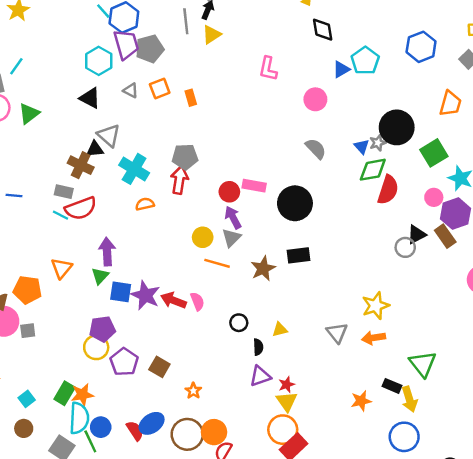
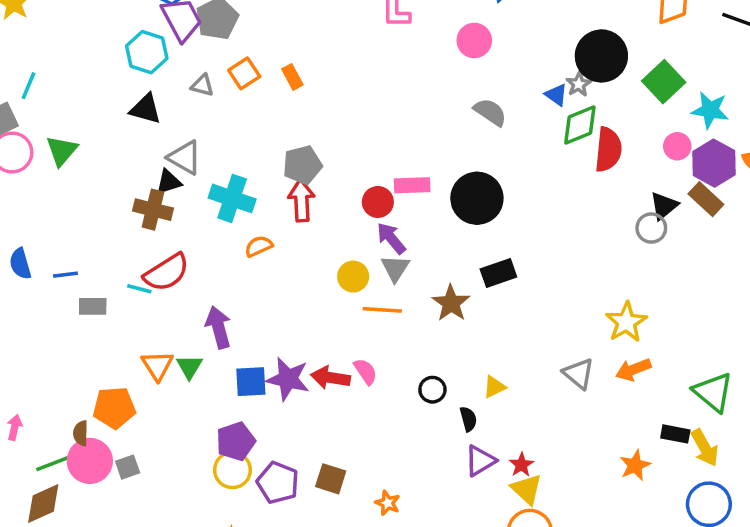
gray rectangle: (64, 192) -> (93, 306), moved
green triangle: (100, 276) -> (189, 367), moved

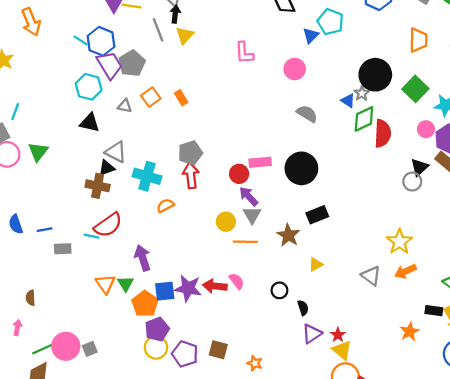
yellow triangle: (494, 387) -> (316, 265), moved
orange pentagon: (114, 408) -> (145, 304), moved, turned -30
brown semicircle: (81, 433) -> (30, 298), moved

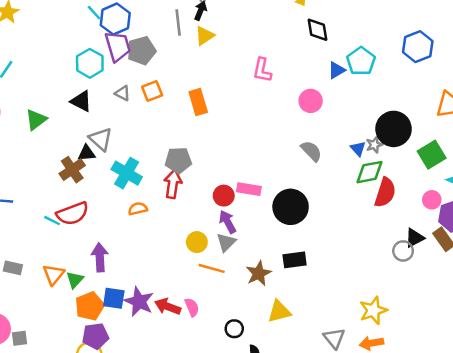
orange rectangle: (181, 98) -> (198, 102), moved, size x1.5
green triangle: (38, 152) -> (36, 120), moved
brown cross: (98, 186) -> (72, 170), turned 30
gray rectangle: (63, 249) -> (13, 268), moved
yellow triangle: (316, 265) -> (279, 311), size x1.5

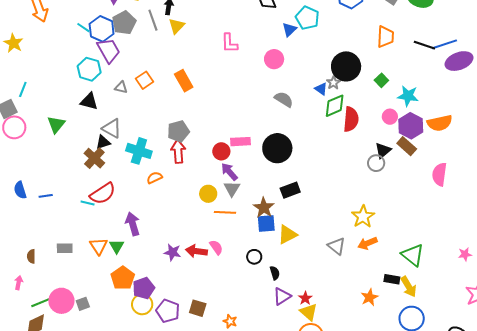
gray pentagon: (142, 51) -> (124, 23), moved
green square: (432, 155) -> (381, 80), size x0.6
blue square: (114, 298) -> (266, 224), moved
purple star: (139, 302) -> (172, 252), size x0.7
orange pentagon: (90, 306) -> (123, 278), moved

